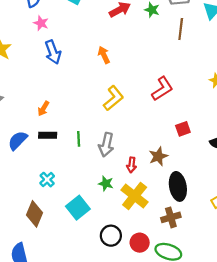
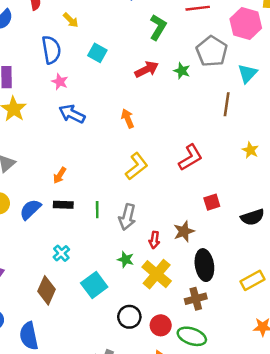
brown line: (181, 29) -> (227, 104), moved
blue arrow: (53, 52) -> (72, 114), turned 135

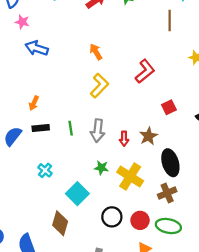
orange arrow: (128, 118) -> (96, 52), moved
red arrow: (154, 240) -> (124, 139), moved
brown diamond: (47, 290) -> (60, 223), moved

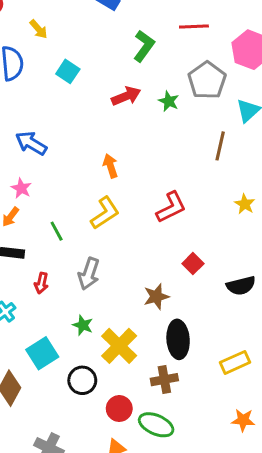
pink star: (22, 22) -> (21, 188), moved
red square: (169, 107) -> (193, 264), turned -32
green line: (71, 128) -> (57, 231), moved, turned -32
red arrow: (124, 139) -> (41, 283), moved
black circle: (112, 217) -> (82, 380), moved

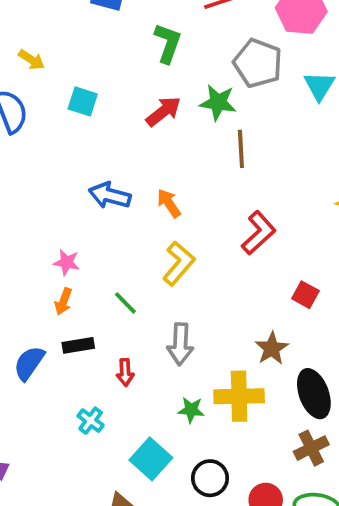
green star: (169, 101) -> (218, 102), size x1.4
blue arrow: (31, 143) -> (110, 195), moved
brown line: (220, 146) -> (241, 149), moved
yellow cross: (119, 346) -> (239, 396), moved, turned -30

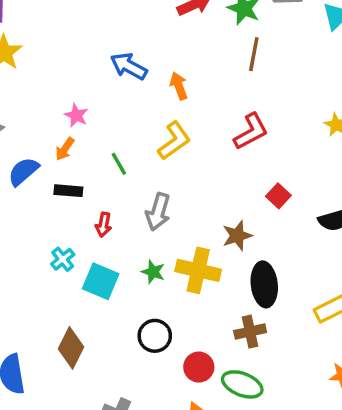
blue semicircle: (29, 363) -> (23, 171), moved
cyan square: (151, 459) -> (101, 281), moved, turned -33

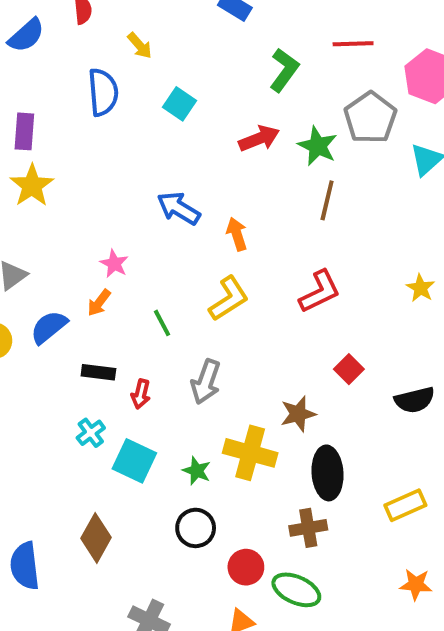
black rectangle: (68, 191) -> (98, 372), moved
green star: (153, 272) -> (197, 471), moved

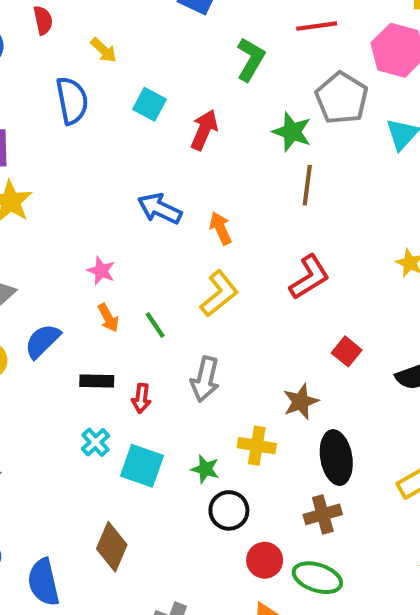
red arrow: (259, 139) -> (204, 130), moved, turned -39
orange arrow: (99, 303) -> (108, 318), moved, turned -60
yellow cross: (250, 453) -> (257, 446), size x0.7
black circle: (196, 528) -> (229, 510), moved

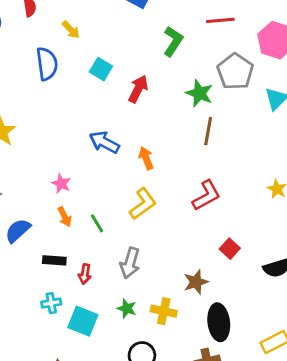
cyan cross: (95, 442) -> (51, 303), turned 30
green star: (205, 469) -> (127, 308), moved

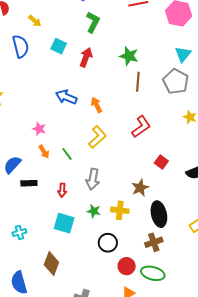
green L-shape: (173, 41) -> (93, 22), moved
gray pentagon: (235, 72) -> (176, 82), moved
black rectangle: (54, 260) -> (29, 183), moved
cyan cross: (51, 303) -> (19, 233), moved

